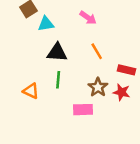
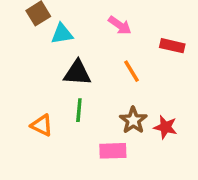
red rectangle: (126, 70) -> (172, 46), moved

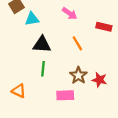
orange triangle: (42, 125) -> (19, 91), moved

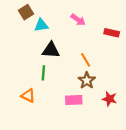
orange line: (77, 43) -> (86, 60), moved
green line: (43, 69) -> (43, 73), moved
red star: (99, 80) -> (109, 99), moved

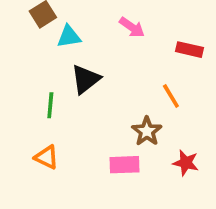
black triangle: (51, 50) -> (86, 79), turned -42
orange line: (86, 60) -> (171, 96), moved
green line: (43, 73) -> (50, 105), moved

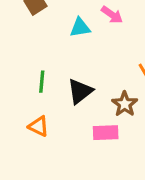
cyan triangle: (69, 37) -> (80, 28), moved
black triangle: (86, 79) -> (80, 91), moved

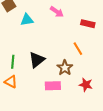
cyan triangle: (80, 28) -> (27, 20), moved
green line: (42, 82) -> (13, 62), moved

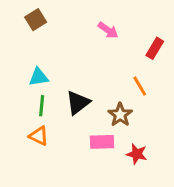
cyan triangle: (27, 20) -> (39, 77), moved
red rectangle: (88, 24) -> (155, 48), turned -72
red star: (86, 85) -> (137, 154), moved

